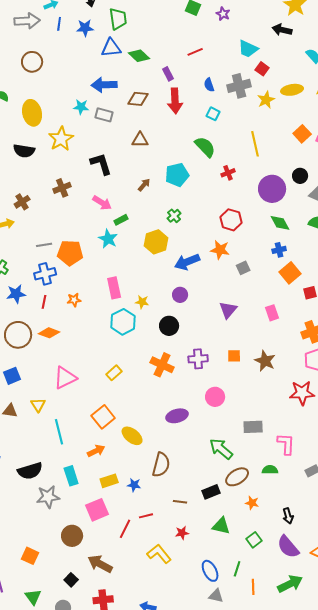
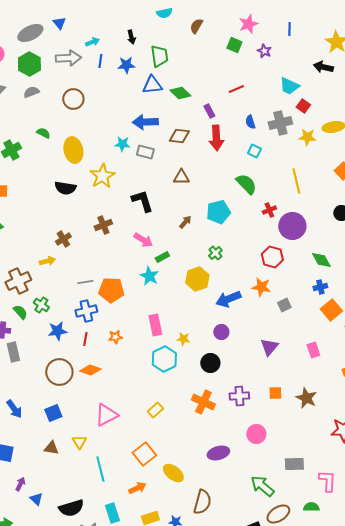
yellow star: (266, 100) -> (307, 137), turned 30
purple circle: (272, 189) -> (292, 226), moved

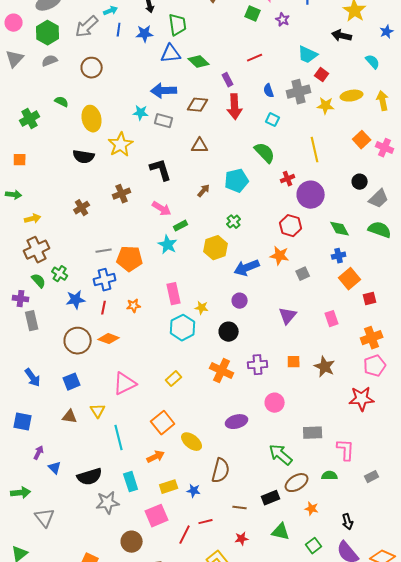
gray arrow: (68, 58) -> (87, 27), turned 140
yellow arrow: (47, 261) -> (33, 219), moved

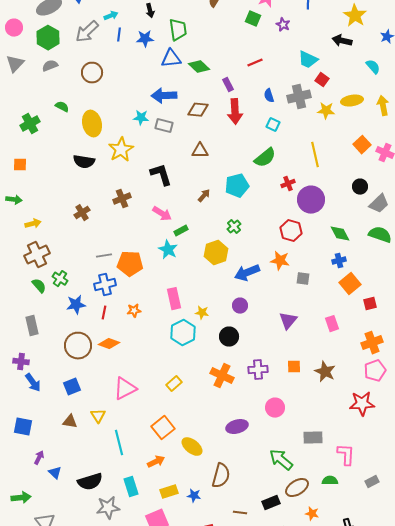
green semicircle: (265, 153) -> (265, 158), turned 95
gray square: (303, 274) -> (303, 279), turned 32
purple cross: (21, 299) -> (21, 362), moved

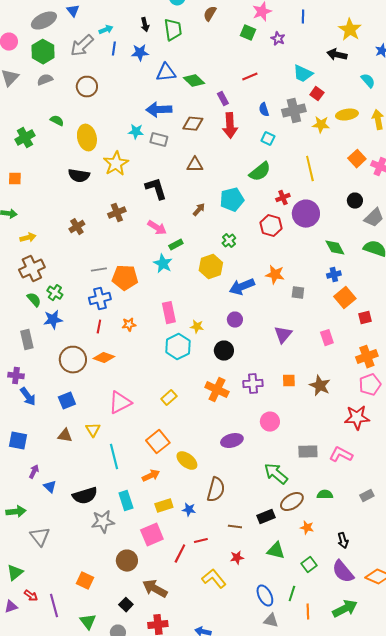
green trapezoid: (178, 30) -> (173, 30), moved
red hexagon: (291, 231) -> (271, 226), moved
blue star: (76, 305) -> (53, 320), moved
pink L-shape: (346, 455) -> (341, 455), moved, turned -65

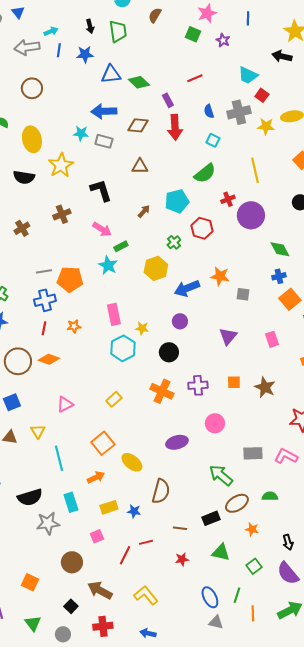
gray arrow: (82, 46) -> (27, 47), turned 35
red hexagon: (271, 226) -> (202, 228), moved
pink triangle: (120, 403) -> (65, 404), size x0.7
pink square: (152, 535) -> (97, 536), size x0.6
yellow L-shape: (214, 579) -> (146, 595), moved

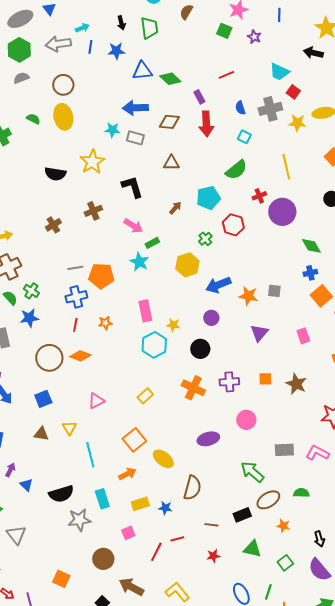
yellow ellipse: (32, 139) -> (63, 117), moved
orange star: (220, 276) -> (248, 296), moved

